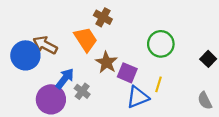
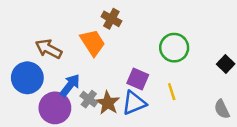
blue circle: (25, 55) -> (27, 78), moved
brown star: (106, 62) -> (108, 103), moved
yellow line: (158, 84) -> (172, 92), turned -35
blue triangle: (138, 97) -> (134, 103), moved

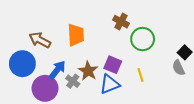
brown cross: (111, 19) -> (121, 22), moved
orange trapezoid: (93, 43) -> (76, 35), turned 30
brown star: (108, 103) -> (88, 71), moved
gray semicircle: (222, 109) -> (179, 68), moved

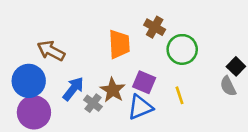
orange trapezoid: (76, 35) -> (119, 44), moved
purple circle: (45, 88) -> (34, 112), moved

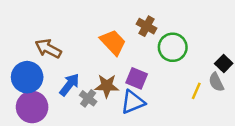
orange trapezoid: (119, 44) -> (113, 42), turned -40
brown star: (113, 90) -> (107, 86), turned -30
yellow line: (180, 95) -> (196, 91), moved, turned 42

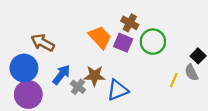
purple square: (137, 78) -> (123, 43), moved

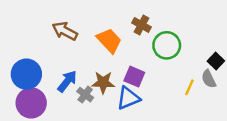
brown arrow: (43, 43) -> (65, 31), moved
purple square: (123, 43) -> (134, 77), moved

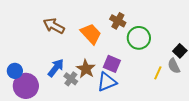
blue circle: (26, 74) -> (15, 71), moved, size x0.6
brown star: (103, 83) -> (86, 69), turned 30

